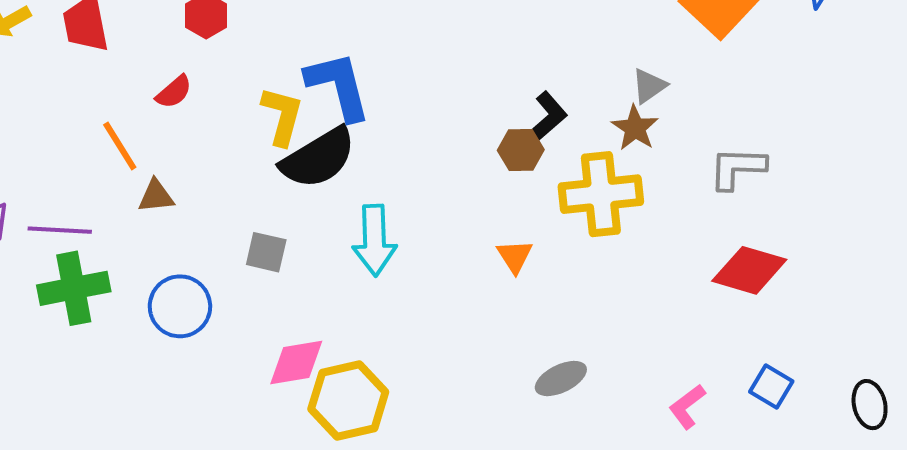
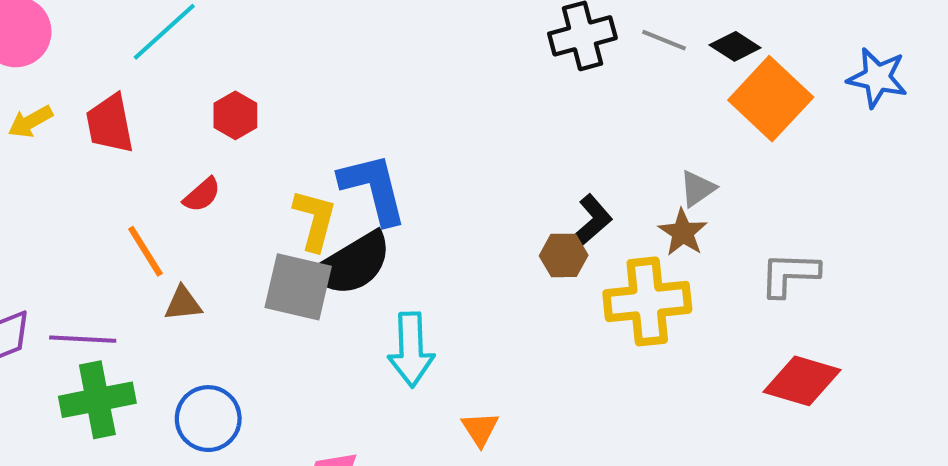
gray square: (266, 252) -> (298, 287), moved, size x1.6
orange triangle: (515, 256) -> (480, 429), moved

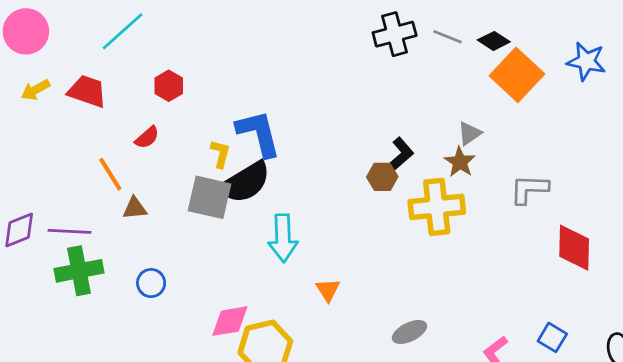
red trapezoid: (110, 124) -> (87, 91), turned 120
yellow L-shape: (315, 220) -> (220, 154), size x0.7
red diamond: (802, 381) -> (574, 248), moved, turned 75
blue circle: (208, 419) -> (151, 283), size x0.7

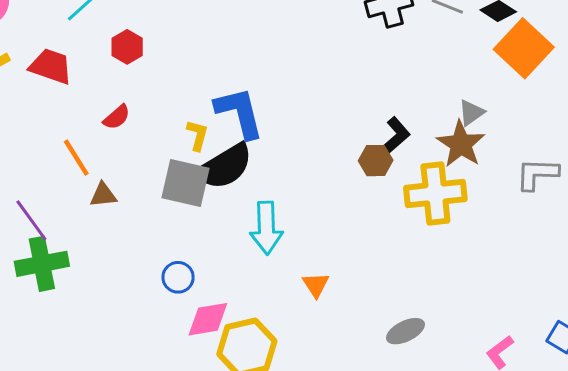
red hexagon: (169, 86) -> (127, 47), moved
brown star: (460, 162) -> (461, 144), size x1.4
purple line: (69, 231) -> (31, 220), turned 51
blue circle: (151, 283) -> (178, 277), moved

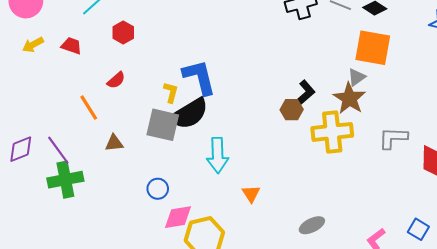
orange square: (524, 48) -> (373, 48), moved, turned -33
red trapezoid: (51, 66) -> (71, 46), size x0.7
gray L-shape: (537, 174) -> (393, 138), moved
brown triangle: (103, 195) -> (114, 143), moved

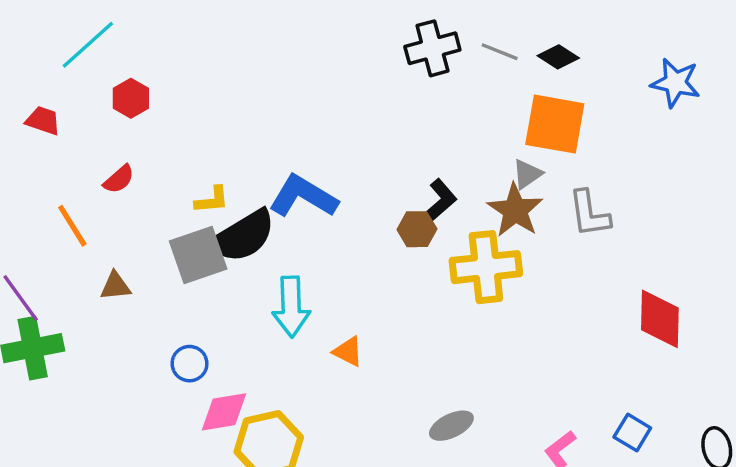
blue L-shape: (199, 77) -> (303, 196), moved, turned -45
yellow L-shape: (171, 92) -> (212, 200), turned 70
gray square: (163, 125) -> (198, 255), turned -32
gray L-shape: (393, 138) -> (589, 214), moved, turned -100
orange triangle: (251, 194) -> (348, 352), moved, turned -30

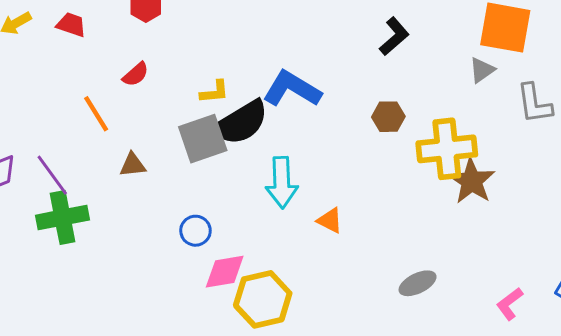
black L-shape: (439, 202) -> (394, 36), moved
brown star: (515, 210) -> (472, 181), moved

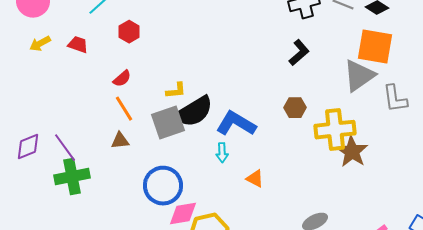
gray triangle: (482, 70) -> (359, 76), size x1.8
blue L-shape: (292, 89) -> (236, 124), moved
orange line: (96, 114) -> (124, 109), moved
cyan arrow: (282, 182) -> (222, 153), size x0.6
blue circle: (195, 231) -> (163, 186), size x1.8

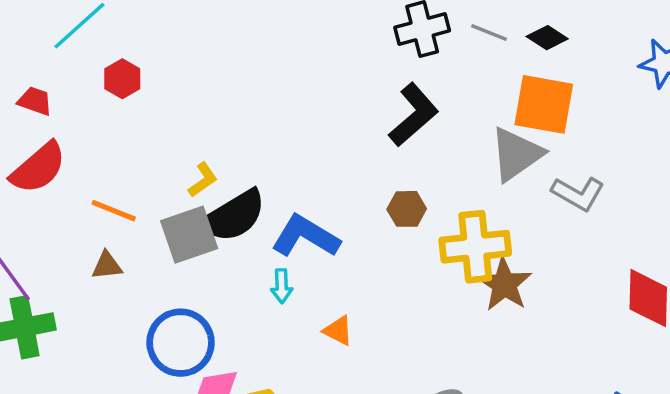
black L-shape: (299, 53) -> (414, 115), size x1.4
red semicircle: (122, 79) -> (38, 168), moved, size x1.8
yellow L-shape: (176, 91) -> (203, 180), turned -30
gray L-shape: (395, 99) -> (578, 194), turned -52
orange line: (124, 109) -> (114, 211), turned -36

